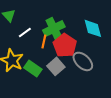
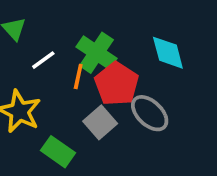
green cross: (54, 28) -> (96, 53), turned -30
green rectangle: (33, 68) -> (58, 152), moved

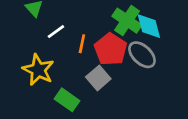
green cross: (96, 53) -> (127, 21), moved
gray ellipse: (150, 113) -> (142, 55), moved

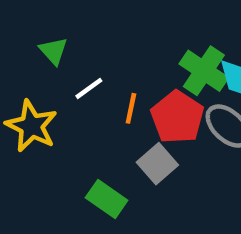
yellow star: (38, 70) -> (31, 126), moved

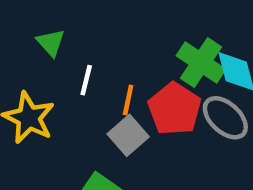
white line: (89, 88) -> (86, 80), turned -40
gray square: (157, 164) -> (128, 135), moved

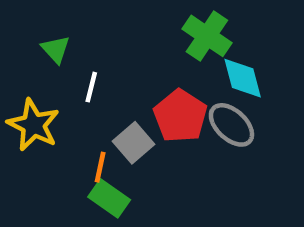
green cross: (201, 63) -> (207, 36), moved
orange line: (128, 100) -> (100, 167), moved

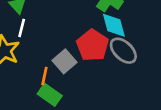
cyan diamond: (243, 78) -> (114, 25), moved
white line: (91, 87) -> (22, 28), moved

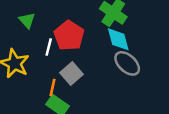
white line: (22, 28) -> (49, 47), moved
red pentagon: (93, 45) -> (69, 36), moved

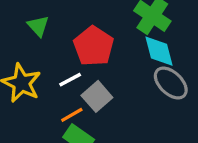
white line: (49, 47) -> (70, 80), moved, turned 48
orange line: (52, 87) -> (72, 115), turned 48

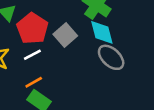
red pentagon: (94, 46) -> (32, 28), moved
gray square: (97, 96) -> (65, 35), moved

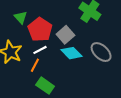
cyan diamond: (102, 32) -> (72, 53), moved, turned -30
orange line: (34, 82) -> (35, 65), moved, turned -32

